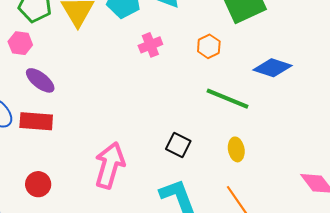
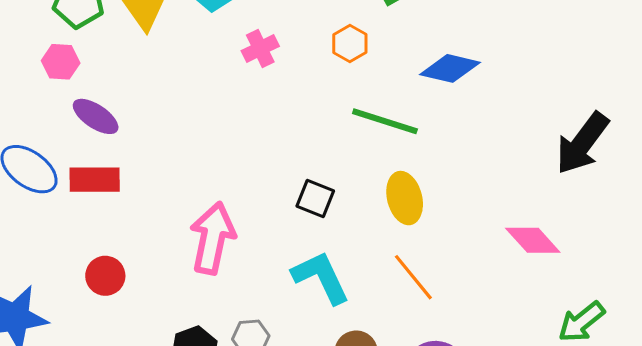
yellow ellipse: (236, 149) -> (405, 198), size x1.4

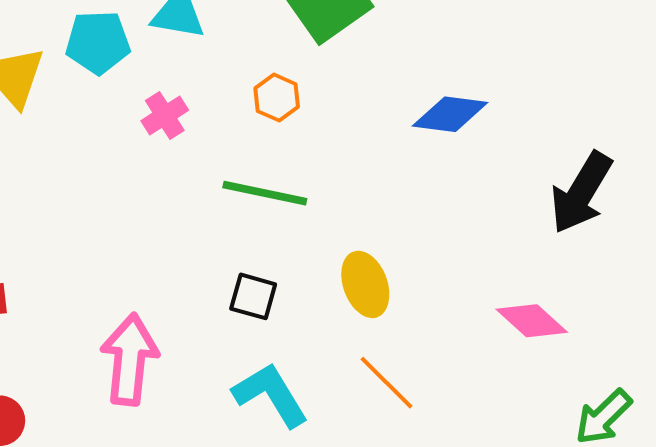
blue diamond: (450, 68) -> (450, 114), moved
green line: (385, 121) -> (265, 193), moved

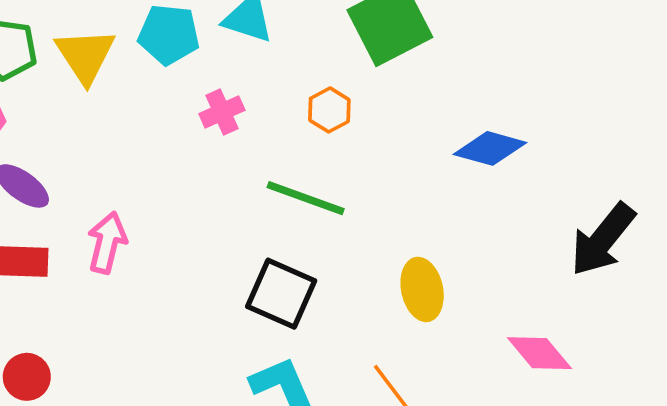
yellow ellipse: (365, 284) -> (422, 289), moved
black square: (253, 296) -> (281, 294), size x1.5
pink arrow: (129, 359) -> (107, 243), moved, size x0.7

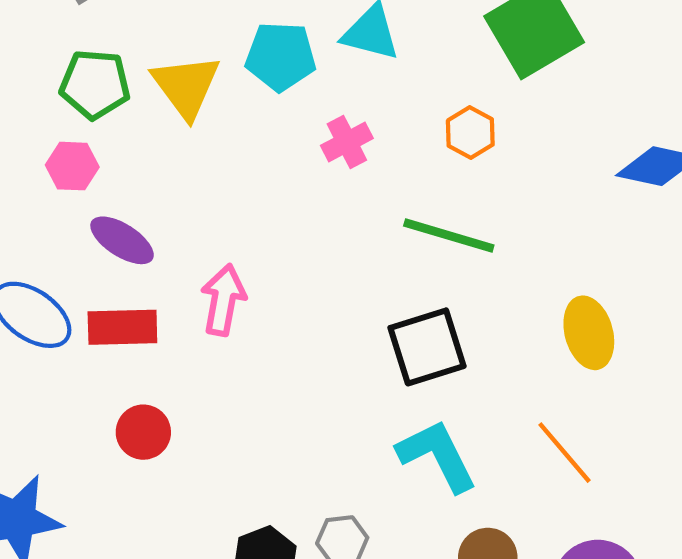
black square: (281, 294) -> (427, 347), turned -38
red circle: (27, 377) -> (143, 432), moved

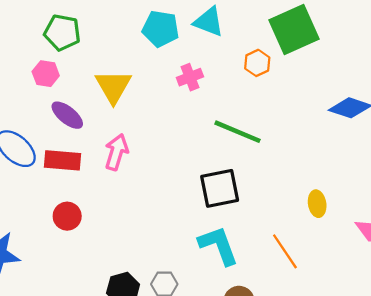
yellow triangle: (186, 86) -> (113, 86), moved
orange hexagon: (470, 133) -> (257, 63), moved
yellow ellipse: (589, 333) -> (317, 204), moved, size x0.7

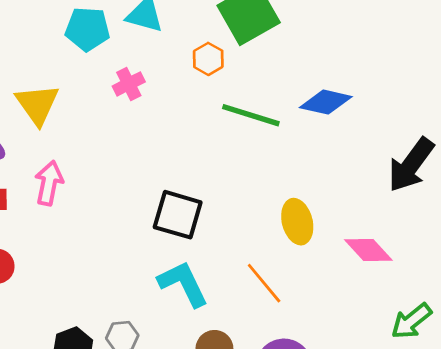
green line: (237, 132) -> (251, 115), moved
black square: (220, 188) -> (178, 215), turned 33
yellow ellipse: (317, 204) -> (297, 222), size x1.4

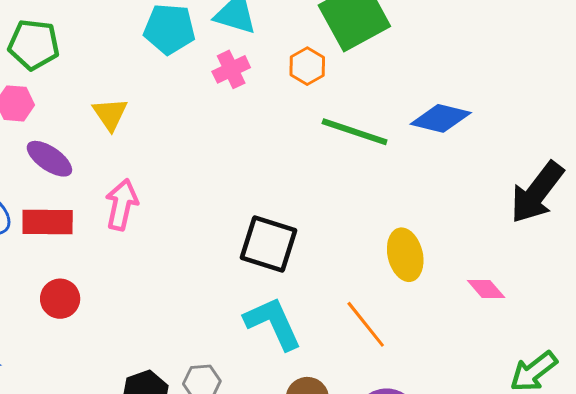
pink cross: (129, 84) -> (231, 69), moved
yellow triangle: (37, 104) -> (110, 114), size x0.7
pink diamond: (368, 250) -> (486, 289), size x0.7

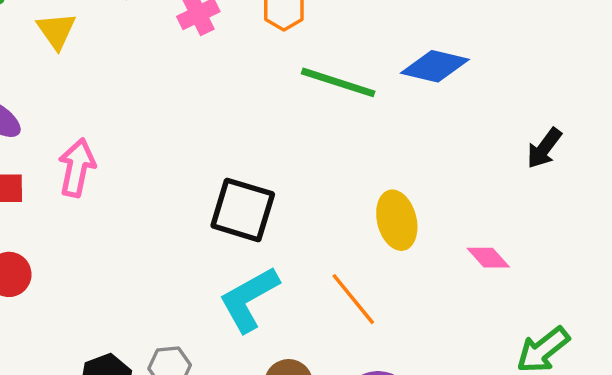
yellow triangle: (110, 114) -> (56, 31), moved
black arrow: (537, 192) -> (544, 148), size x0.6
cyan L-shape: (273, 323) -> (249, 299), turned -94

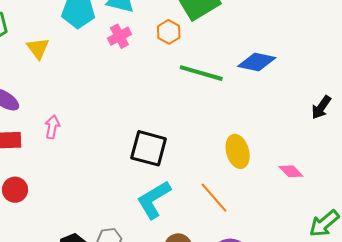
pink arrow: (77, 168) -> (52, 127), size x0.7

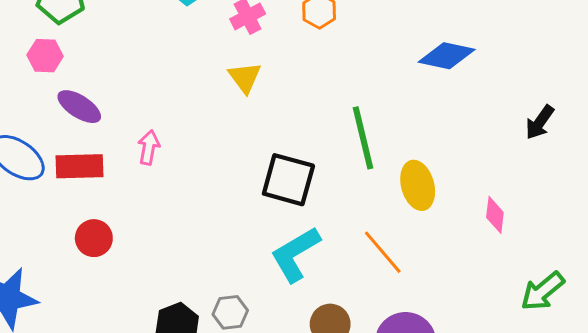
yellow triangle: (38, 48) -> (245, 77), moved
green line: (201, 73) -> (363, 138), moved, turned 60
pink diamond: (291, 171) -> (495, 215), turned 50

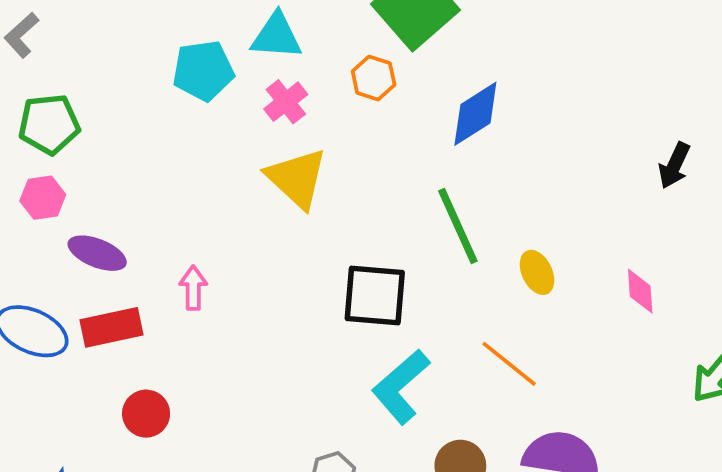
blue diamond: (447, 56) -> (475, 114), moved, turned -34
yellow triangle: (245, 77) -> (297, 178), size x1.5
yellow ellipse: (418, 185) -> (537, 272), size x0.7

